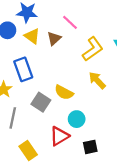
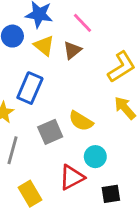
pink line: (70, 22) -> (82, 23), moved
blue rectangle: (23, 69) -> (30, 88), turned 40
gray square: (41, 102) -> (50, 132), turned 30

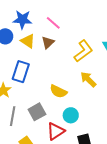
gray square: (50, 132) -> (37, 112), moved

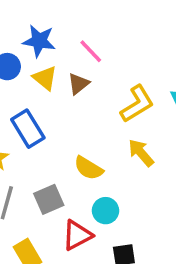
blue rectangle: (21, 72) -> (28, 129), turned -55

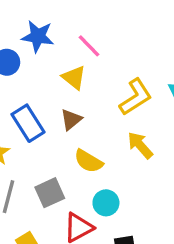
yellow triangle: (45, 78) -> (74, 78), moved
brown triangle: (78, 84) -> (71, 120), moved

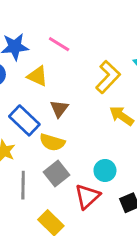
yellow triangle: (74, 78) -> (38, 76), moved
yellow semicircle: (88, 161) -> (52, 142), moved

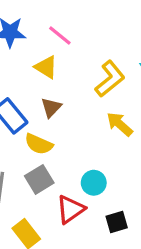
yellow triangle: (38, 76) -> (46, 67), moved

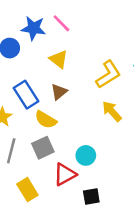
pink line: (60, 35) -> (61, 23), moved
black square: (117, 222) -> (91, 197), moved

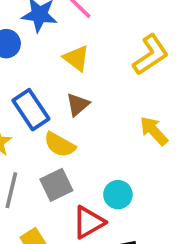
yellow L-shape: (108, 74) -> (151, 55), moved

